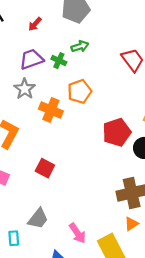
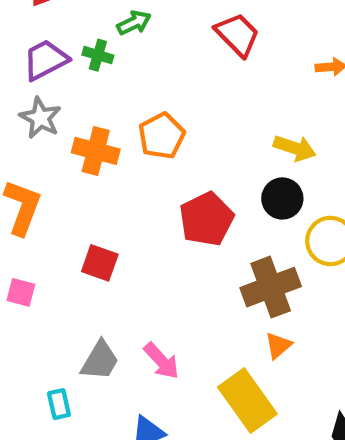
orange pentagon: (80, 91) -> (162, 136), moved
red pentagon: (117, 132) -> (207, 219), moved
pink arrow: (77, 233) -> (161, 361), moved

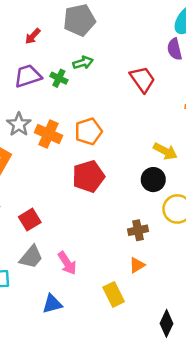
gray star: (40, 118) -> (19, 124), moved
red pentagon: (207, 219) -> (88, 176), moved
red square: (100, 263) -> (30, 220), moved, turned 30
brown cross: (271, 287) -> (138, 230), size x0.6
yellow rectangle: (247, 400) -> (114, 294), size x0.7

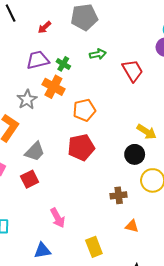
green arrow: (83, 63) -> (98, 54), moved
orange cross: (48, 134) -> (53, 87), moved
gray trapezoid: (31, 257) -> (35, 152), moved
orange triangle: (137, 265) -> (132, 226), moved, turned 40

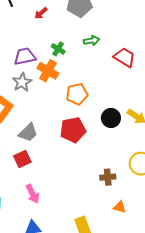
purple trapezoid: (38, 60) -> (25, 56), moved
red trapezoid: (133, 71) -> (125, 57), turned -30
black circle: (135, 154) -> (111, 118), moved
pink arrow: (58, 218) -> (33, 194), moved

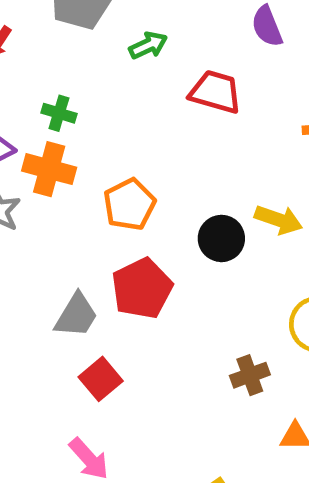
green arrow: (92, 41) -> (148, 45), moved
gray trapezoid: (28, 133) -> (76, 315), moved
red square: (22, 159) -> (101, 379), moved

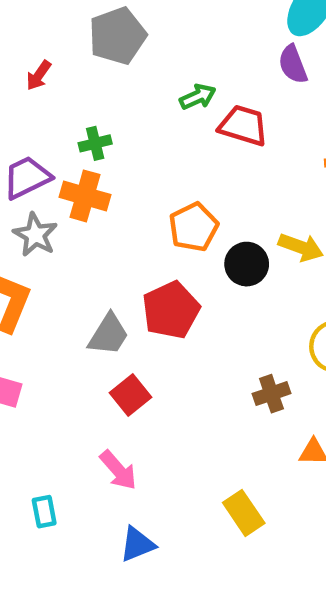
green arrow: (148, 45) -> (198, 97), moved
green cross: (59, 113) -> (95, 143), turned -32
orange pentagon: (129, 204) -> (193, 227), moved

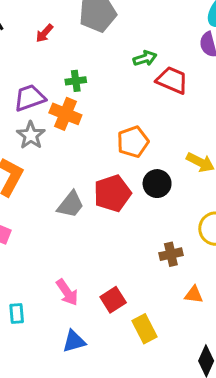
black circle: (247, 264) -> (157, 184), moved
red square: (131, 395) -> (113, 300), moved

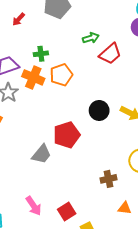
red trapezoid: (172, 80) -> (110, 54), turned 115
orange pentagon: (133, 142) -> (61, 75), moved
black circle: (157, 184) -> (99, 110), moved
gray trapezoid: (71, 205) -> (42, 154), moved

